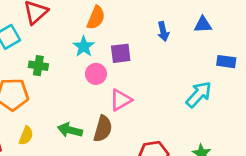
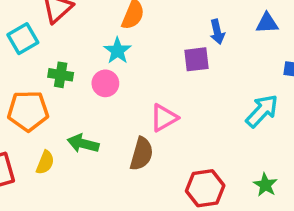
purple square: (121, 53) -> (197, 59), moved
pink circle: (96, 74) -> (105, 83), moved
green arrow: (70, 130) -> (83, 144), moved

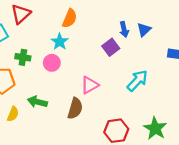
blue triangle: (267, 23) -> (144, 30), moved, turned -40
purple square: (197, 59) -> (111, 47), turned -30
cyan arrow: (262, 111) -> (137, 81), moved
green star: (265, 185) -> (155, 128), size x1.5

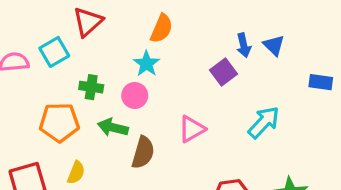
blue triangle: (144, 30) -> (274, 45), turned -32
green arrow: (37, 102) -> (113, 127), moved
brown semicircle: (75, 108) -> (143, 152), moved

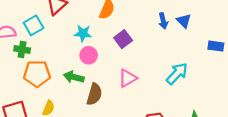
cyan star: (146, 64) -> (83, 33), moved, turned -30
purple square: (224, 72) -> (123, 39), moved
green cross: (91, 87) -> (22, 50), moved

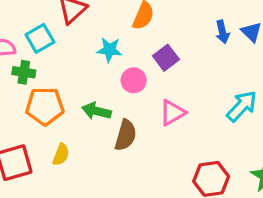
pink circle: (89, 55) -> (134, 80), moved

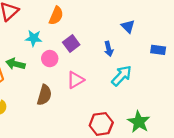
blue arrow: (222, 32) -> (109, 49), moved
green arrow: (96, 111) -> (15, 64), moved

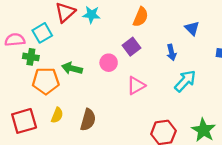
orange semicircle: (56, 16) -> (141, 17), moved
cyan star: (34, 38) -> (91, 15), moved
brown semicircle: (44, 95) -> (88, 120), moved

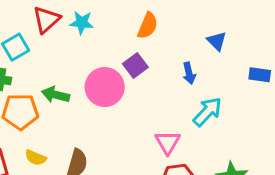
pink circle: (109, 63) -> (105, 87), size x1.6
pink triangle: (136, 86) -> (168, 142), moved, turned -30
yellow semicircle: (57, 115) -> (36, 158), turned 91

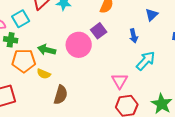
blue triangle: (217, 41) -> (152, 15), turned 32
yellow semicircle: (36, 158) -> (44, 74), moved

